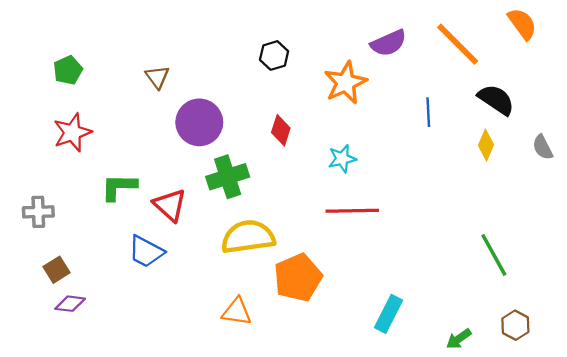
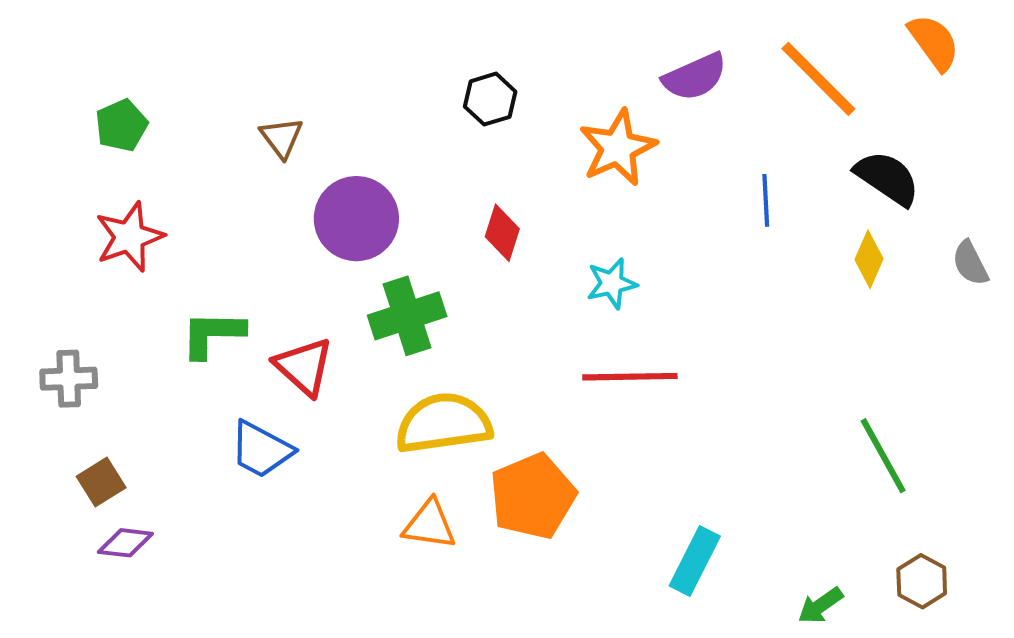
orange triangle: (237, 312) -> (429, 525), moved

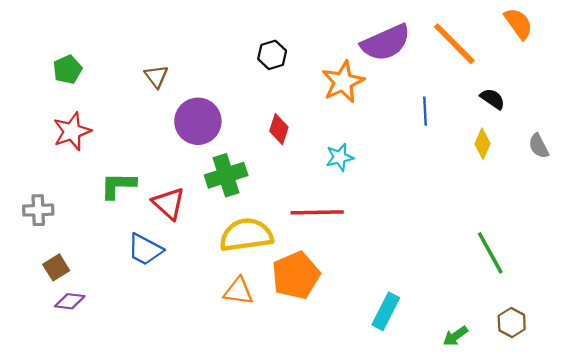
purple semicircle: (695, 77) -> (386, 43), size x1.4
black semicircle: (887, 178) -> (493, 99), size x0.7
red line: (630, 377) -> (317, 212), moved

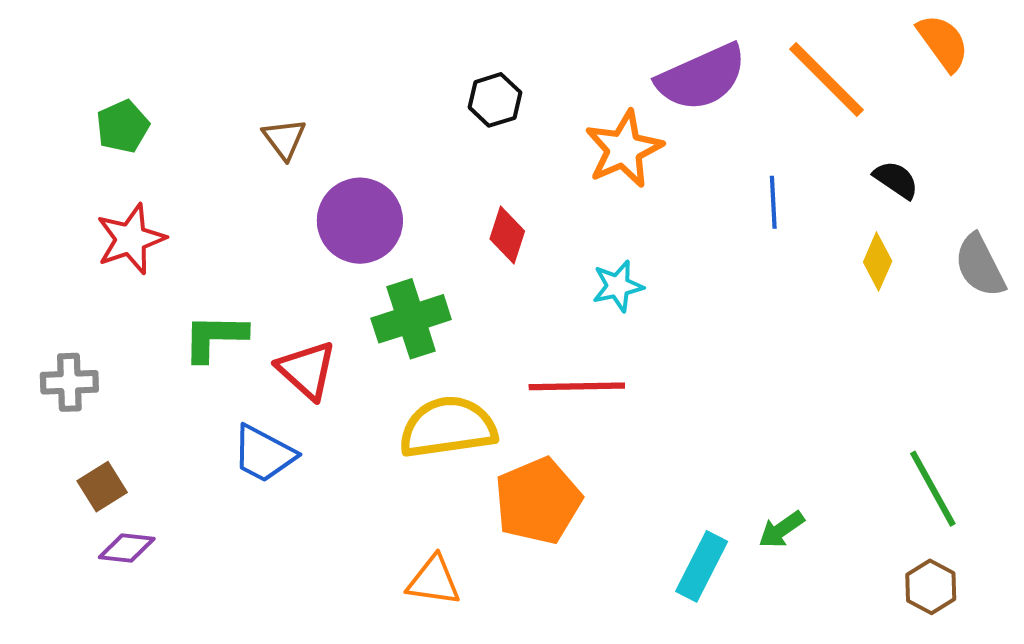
gray semicircle: (539, 146) -> (980, 266), size x1.4
green line: (490, 253) -> (933, 489), moved
orange triangle: (238, 291) -> (434, 581), moved
green arrow: (455, 336) -> (781, 530), moved

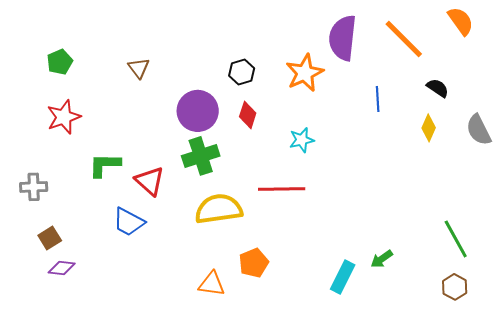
purple semicircle: (702, 77) -> (343, 38), turned 120
black hexagon: (495, 100) -> (242, 72), moved
purple circle: (360, 221) -> (198, 111), moved
orange pentagon: (538, 501) -> (254, 263), moved, size x0.7

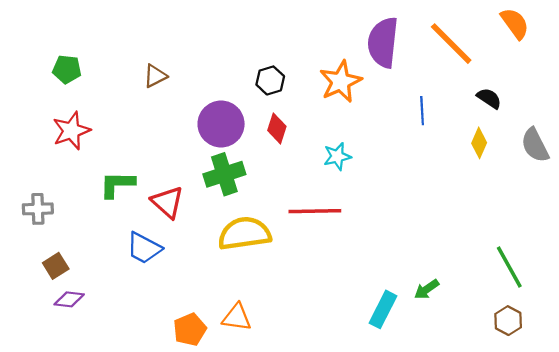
green pentagon: (60, 62) -> (67, 69), turned 30
brown triangle: (139, 68) -> (155, 76), turned 40
orange pentagon: (254, 263) -> (190, 330), moved

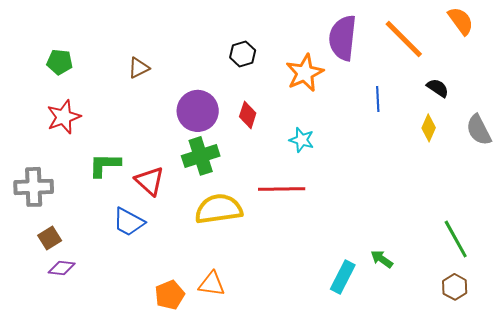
black hexagon: (270, 80) -> (243, 54), moved
cyan star: (337, 156) -> (302, 140), turned 30
gray cross: (38, 209) -> (34, 187), size x1.4
green arrow: (427, 289) -> (382, 259), turned 70

